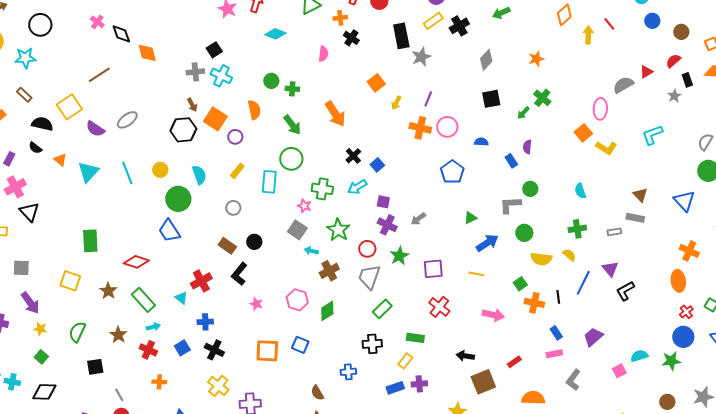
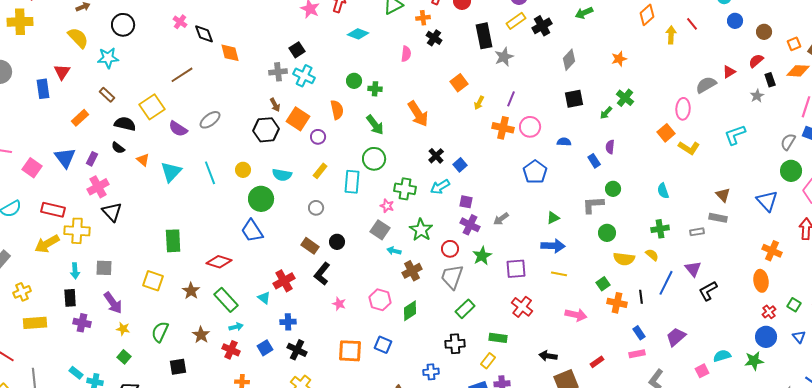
cyan semicircle: (199, 175) -> (282, 175), turned 120
blue arrow: (487, 243) -> (553, 246), moved, turned 35

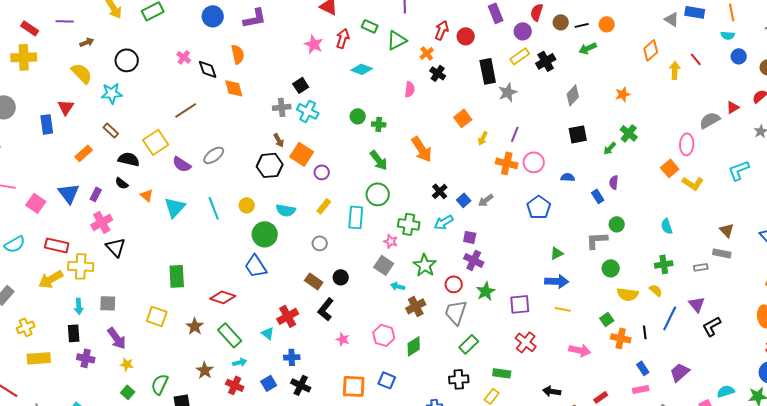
orange cross: (423, 18) -> (427, 53), turned -32
orange semicircle: (337, 110) -> (238, 54), moved
gray arrow: (501, 219) -> (486, 200), moved
green semicircle: (160, 332) -> (160, 384), moved

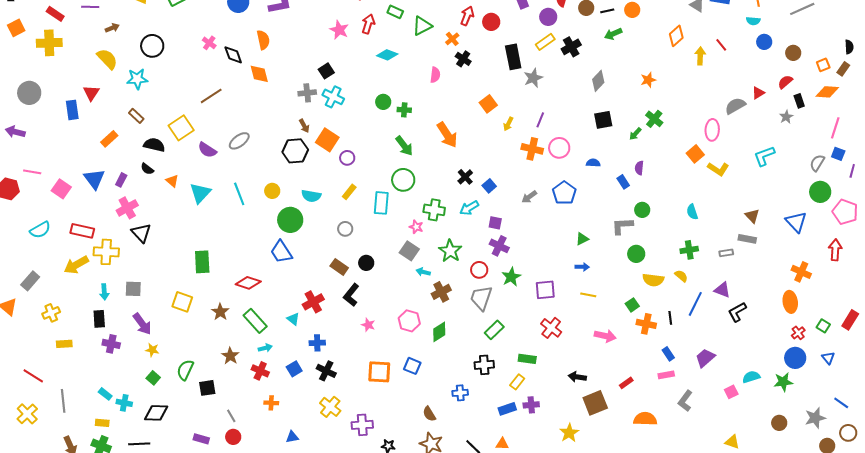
gray arrow: (486, 200) -> (529, 197), moved
blue arrow: (557, 281) -> (582, 267), size x0.6
purple triangle: (697, 304) -> (722, 290), turned -30
yellow rectangle: (39, 358) -> (64, 344), size x0.7

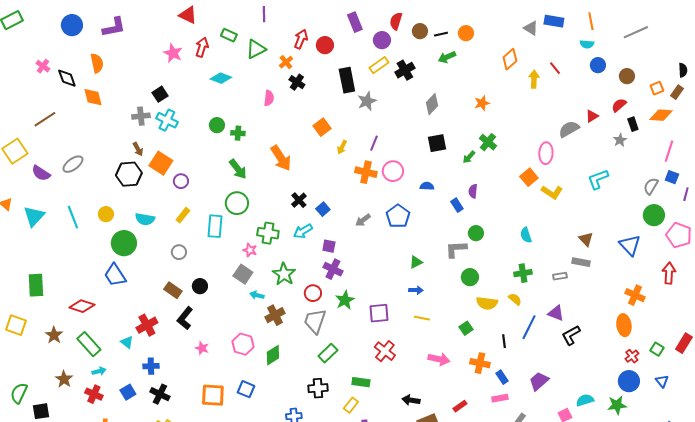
orange cross: (646, 324) -> (480, 363), moved

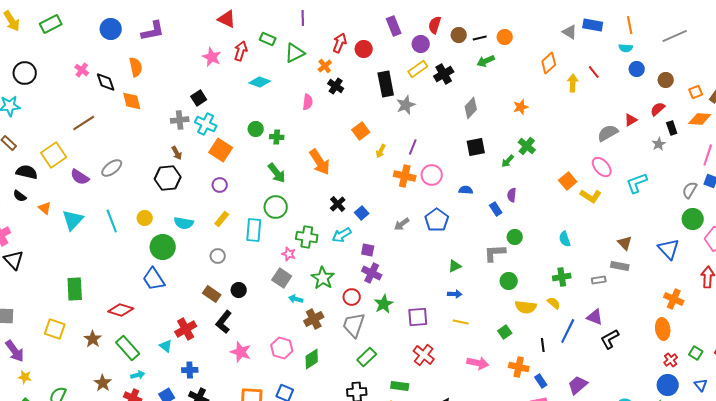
pink ellipse: (546, 153) -> (602, 167), moved, turned -45
orange square: (161, 163) -> (221, 150), moved
pink star: (202, 348) -> (241, 352), size x1.5

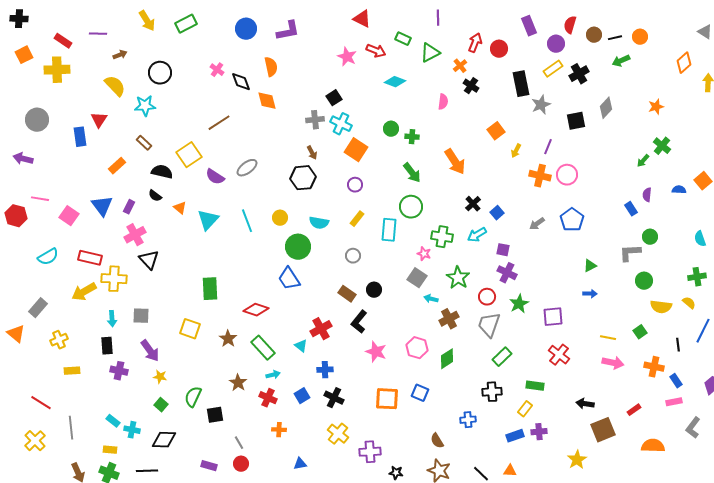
red arrow: (241, 51) -> (376, 51), turned 96
black square: (476, 147) -> (576, 121), moved
blue semicircle: (466, 190) -> (679, 190), moved
yellow line: (461, 322) -> (608, 338), moved

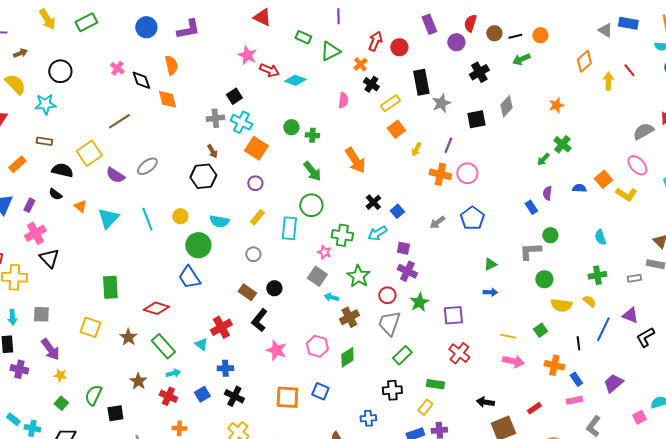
red arrow: (376, 51) -> (269, 70), moved
yellow rectangle: (553, 69) -> (390, 103), moved
brown rectangle: (144, 143) -> (44, 141), turned -35

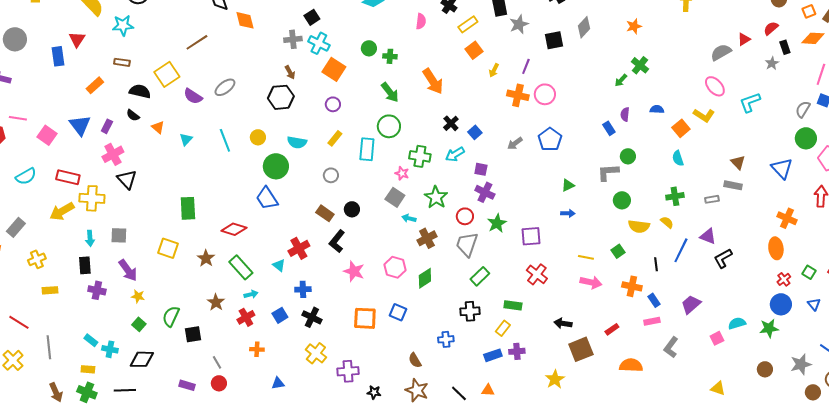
orange square: (603, 179) -> (681, 128), moved
cyan triangle: (108, 218) -> (186, 139), size x0.6
red cross: (168, 396) -> (246, 317), turned 36

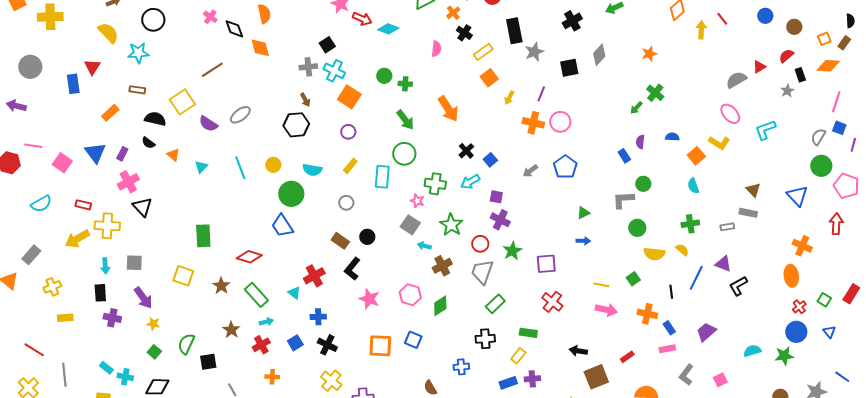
red rectangle: (68, 177) -> (83, 205), size x0.7
pink square: (717, 338) -> (720, 380), moved

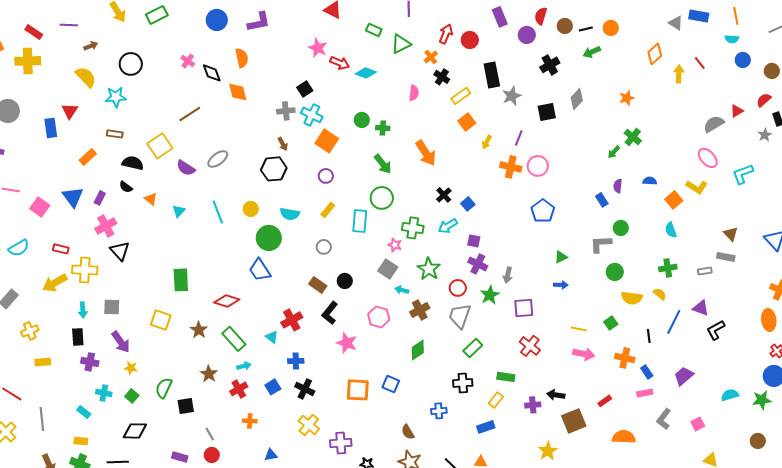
gray arrow: (530, 171) -> (508, 275), moved, turned -42
pink hexagon: (410, 295) -> (379, 317), moved
cyan cross: (125, 377) -> (104, 393), moved
purple cross: (532, 379) -> (533, 405), moved

